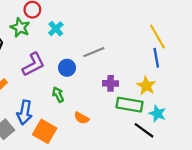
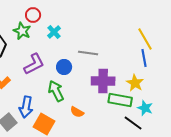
gray line: (94, 52) -> (88, 53), turned 30
purple cross: (111, 83) -> (103, 81), size x1.6
green arrow: (58, 95) -> (56, 91), size x1.5

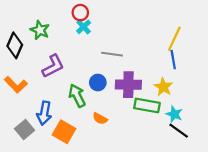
red circle: (33, 15) -> (80, 13), moved
cyan cross: (54, 32) -> (84, 27), moved
yellow line: (145, 39) -> (174, 39), turned 55
blue circle: (64, 67) -> (98, 83), moved
black line: (133, 123) -> (179, 131), moved

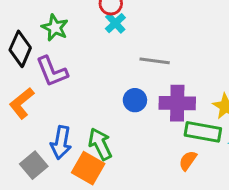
purple L-shape: (53, 66) -> (52, 71), moved, turned 95
orange L-shape: (16, 85) -> (22, 103), turned 95
green arrow: (77, 96) -> (100, 144), moved
orange semicircle: (100, 119) -> (188, 161), moved, turned 96

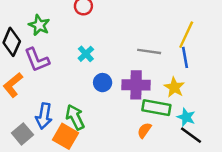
cyan cross: (115, 23) -> (86, 54), moved
gray line: (155, 61) -> (149, 51), moved

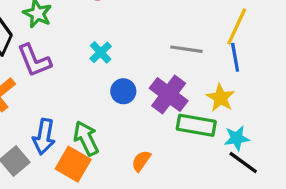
purple cross: (136, 85) -> (169, 94), turned 36
cyan star: (186, 117) -> (237, 138), turned -30
orange semicircle: (144, 130) -> (141, 161), moved

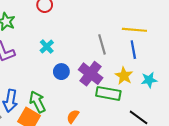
yellow line: (237, 26) -> (134, 30), turned 70
gray line: (186, 49) -> (102, 44), turned 66
cyan star: (237, 138) -> (149, 80), moved

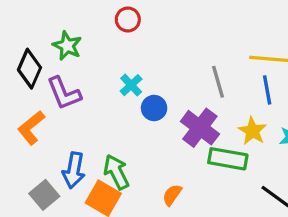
blue circle: (61, 72) -> (154, 108), moved

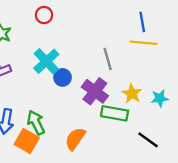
cyan cross: (131, 85) -> (46, 61), size x1.6
blue line: (267, 90) -> (142, 22), moved
orange semicircle: (172, 195) -> (75, 139), size x1.5

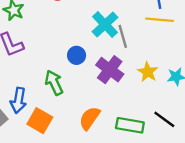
cyan cross: (46, 61) -> (105, 24), moved
green rectangle: (115, 113) -> (130, 125), moved
green arrow: (36, 123) -> (54, 83), moved

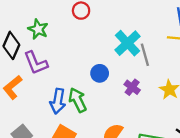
purple cross: (110, 70) -> (132, 87), size x0.6
blue arrow: (18, 100) -> (58, 101), moved

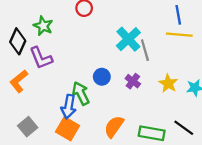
blue circle: (100, 73) -> (102, 77), moved
blue arrow: (58, 101) -> (69, 107), moved

